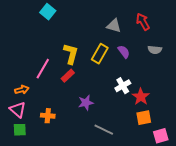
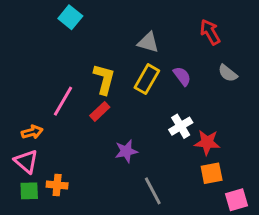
gray triangle: (114, 26) -> (148, 42), moved
gray semicircle: (155, 50) -> (228, 73), turned 32
red star: (141, 97) -> (207, 142), turned -30
orange cross: (48, 116) -> (57, 185), moved
gray line: (104, 130) -> (153, 191), turned 36

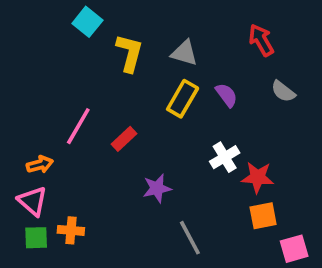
yellow L-shape: (104, 79) -> (129, 53), moved

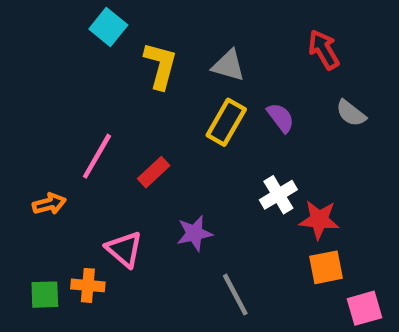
pink triangle: (33, 201) -> (124, 249), moved

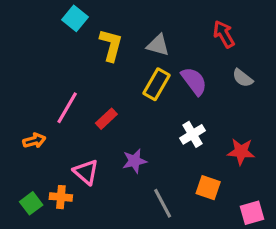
purple semicircle: (281, 118) -> (194, 81), size x1.4
red star: (319, 220) -> (241, 152), moved
orange square: (326, 267) -> (208, 188), moved, turned 30
green square: (45, 295) -> (31, 203), turned -35

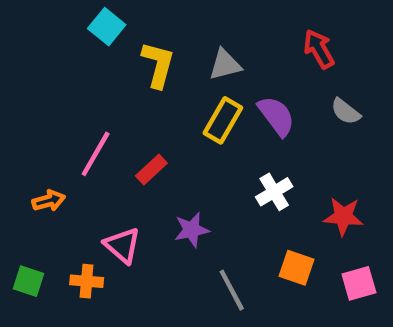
gray triangle: (158, 45) -> (225, 65), turned -30
green square: (31, 203) -> (29, 281), moved, turned -35
pink square: (252, 213) -> (359, 283), moved

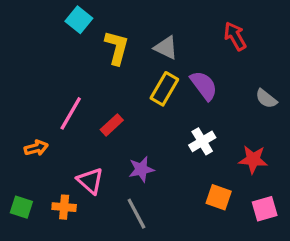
gray triangle: (225, 65) -> (166, 48), turned 40
gray semicircle: (346, 111) -> (266, 99), moved
gray line: (232, 290) -> (136, 214), moved

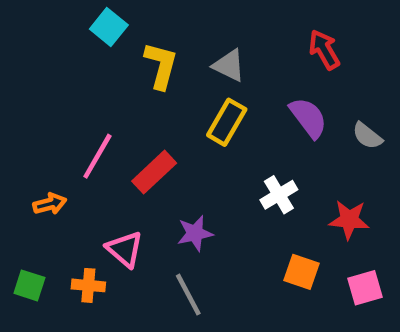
purple semicircle: (204, 85) -> (308, 118), moved
red rectangle: (112, 125) -> (154, 172), size x1.4

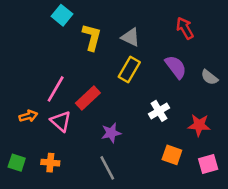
pink triangle: (125, 249) -> (61, 121), moved

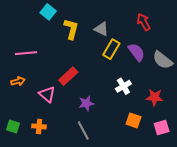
yellow rectangle: (129, 70) -> (111, 49), moved
gray semicircle: (209, 77) -> (163, 60), size x1.5
pink line: (56, 89) -> (26, 53), moved, turned 55
orange arrow: (28, 116) -> (18, 81), moved

